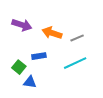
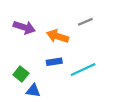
gray line: (77, 38) -> (85, 22), moved
blue rectangle: (39, 56) -> (54, 62), moved

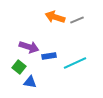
purple arrow: (24, 27) -> (29, 47), moved
orange arrow: (58, 36) -> (55, 17), moved

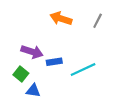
gray line: (77, 20) -> (98, 21), moved, turned -40

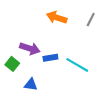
cyan line: (83, 70) -> (77, 65), turned 55
green square: (21, 74) -> (12, 64), moved

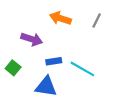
purple arrow: (30, 48) -> (32, 39), moved
blue triangle: (31, 85) -> (46, 87), moved, size x1.5

